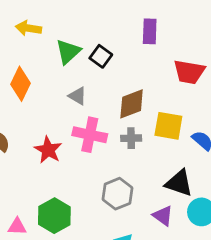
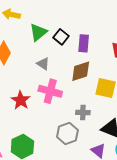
purple rectangle: (150, 31) -> (84, 43), moved
gray cross: (131, 138) -> (83, 113), moved

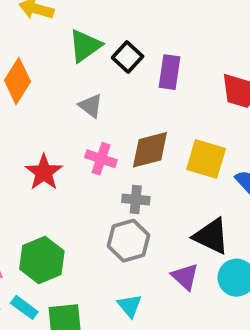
brown diamond: (81, 71) -> (150, 150), moved
pink cross: (50, 91) -> (101, 159), size x0.7
gray cross: (83, 113) -> (136, 200), moved

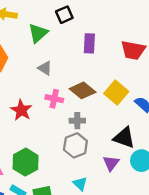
black square: (128, 57) -> (64, 15), moved, turned 30
brown diamond: (150, 150) -> (83, 90), turned 60
yellow square: (206, 159) -> (116, 92), turned 30
purple triangle: (185, 277) -> (111, 163), turned 30

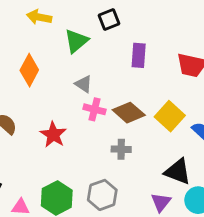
pink cross: (54, 99) -> (95, 109), moved
gray hexagon: (75, 145) -> (102, 195), moved

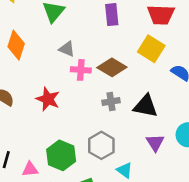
yellow square: (170, 116) -> (151, 49), moved
black triangle: (178, 172) -> (146, 106), moved

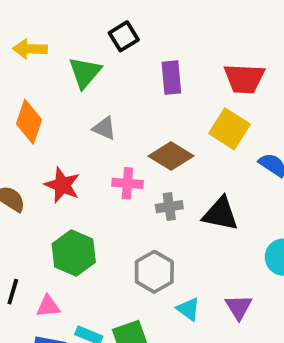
pink cross: (81, 70) -> (127, 183), moved
red star: (48, 99) -> (62, 185), moved
purple triangle: (155, 143) -> (239, 307), moved
green hexagon: (61, 155) -> (74, 253), moved

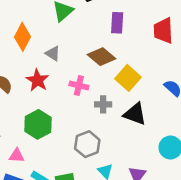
red trapezoid: (244, 79) -> (163, 31), turned 76
gray triangle: (104, 128) -> (53, 54), moved
yellow square: (229, 129) -> (128, 78), moved
brown diamond: (171, 156) -> (101, 57), moved

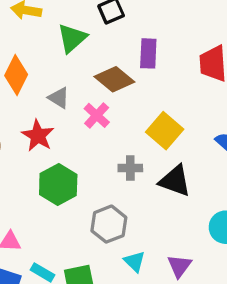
brown diamond: (101, 57) -> (114, 79), moved
pink cross: (79, 85) -> (97, 115), moved, turned 30
green hexagon: (38, 124) -> (58, 184), moved

